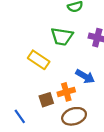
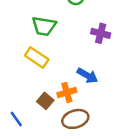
green trapezoid: (62, 37) -> (44, 26), moved
brown square: (46, 100) -> (45, 101), turned -32

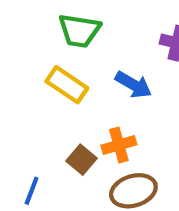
blue arrow: (87, 76) -> (133, 85), moved
blue line: (16, 119) -> (32, 191), turned 56

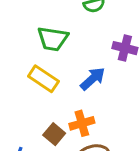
blue arrow: (133, 85) -> (93, 79), turned -72

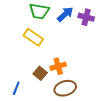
blue arrow: (93, 79) -> (65, 14), moved

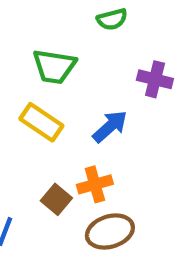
blue arrow: (65, 14) -> (110, 126), moved

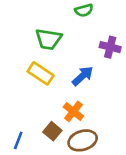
orange cross: (95, 184) -> (73, 111), turned -36
brown square: (56, 199) -> (52, 131), moved

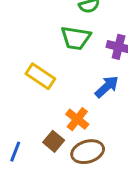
green trapezoid: (48, 39) -> (76, 38), moved
blue arrow: (83, 76) -> (107, 87), moved

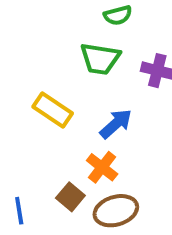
blue arrow: (107, 87) -> (116, 124), moved
blue line: (15, 152) -> (19, 211), turned -30

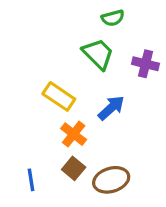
green trapezoid: (100, 59) -> (98, 54), turned -144
orange cross: (102, 167) -> (74, 134), moved

